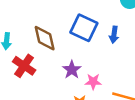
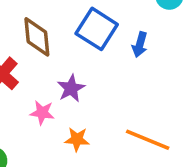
pink star: (93, 82) -> (42, 113), moved

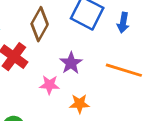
brown diamond: (37, 37) -> (40, 24), turned 40
orange line: (148, 140) -> (124, 70), moved

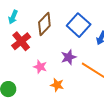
purple star: (71, 63) -> (69, 57), moved

